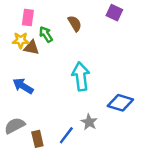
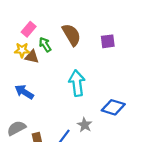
purple square: (114, 13) -> (108, 41), moved, turned -32
pink rectangle: (28, 18) -> (29, 29), turned 32
brown semicircle: (75, 24) -> (71, 35), size x1.5

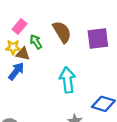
purple square: (108, 41) -> (98, 39), size x1.5
blue arrow: (24, 92) -> (16, 71), moved, turned 96

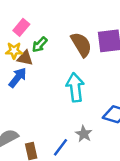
brown semicircle: (62, 32) -> (81, 45), moved
green arrow: (36, 42) -> (40, 45), turned -104

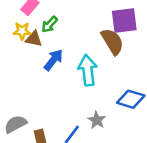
brown semicircle: (81, 45) -> (112, 42), moved
blue arrow: (18, 78) -> (53, 60), moved

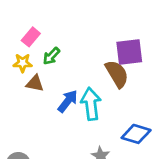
brown triangle: (34, 39) -> (35, 83), moved
blue arrow: (53, 60) -> (68, 101), moved

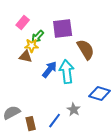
purple square: (129, 52) -> (63, 29), moved
yellow star: (23, 63) -> (32, 46), moved

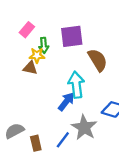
green arrow: (38, 37) -> (44, 45), turned -48
blue arrow: (50, 70) -> (66, 102), moved
gray star: (74, 110) -> (84, 127), size x1.6

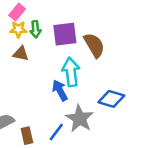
purple square: (72, 36) -> (65, 34), moved
yellow star: (37, 55) -> (18, 29), moved
blue arrow: (66, 102) -> (60, 90), turned -66

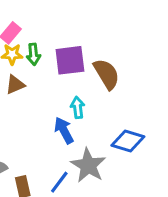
brown triangle: (21, 54) -> (15, 85), turned -35
cyan arrow: (71, 72) -> (78, 108), size x0.6

